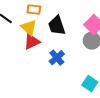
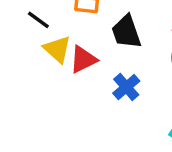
yellow triangle: (29, 28) -> (57, 49), moved

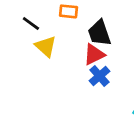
red triangle: (83, 59) -> (94, 54), moved

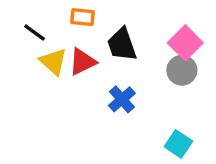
red triangle: (94, 54) -> (82, 62), moved

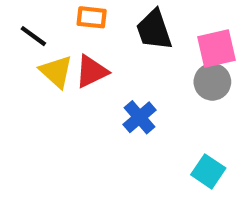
pink square: (185, 43) -> (217, 49), turned 32
black trapezoid: (122, 45) -> (154, 30), moved

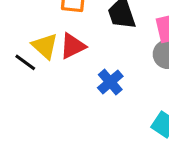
black line: (33, 36) -> (25, 62), moved

